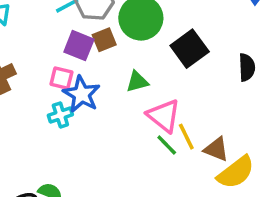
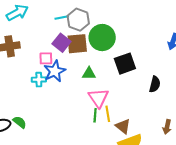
brown square: (104, 40) -> (77, 44), size x1.5
pink square: (61, 78) -> (46, 58), turned -32
green line: (167, 145) -> (95, 115), turned 32

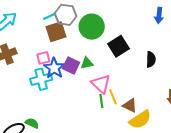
purple square: (62, 43) -> (71, 66), moved
brown square: (77, 44) -> (56, 32), moved
cyan cross: (39, 80) -> (41, 79), size x1.5

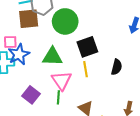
green triangle: (87, 63) -> (52, 57), size x1.5
purple square: (71, 66) -> (31, 95), moved
yellow line: (113, 97) -> (86, 69), moved

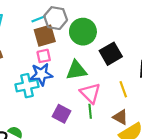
pink square: (10, 42) -> (44, 56), moved
blue star: (19, 54) -> (41, 74), turned 30
yellow line: (86, 69) -> (123, 89), moved

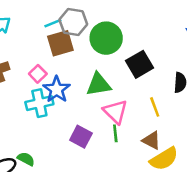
pink square: (44, 56) -> (38, 74), moved, turned -32
blue star: (41, 74) -> (57, 89), turned -30

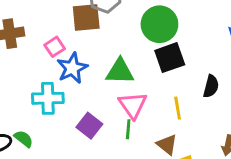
green circle: (106, 38) -> (159, 24), moved
cyan cross: (39, 103) -> (48, 98), moved

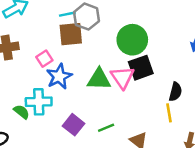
pink triangle: (133, 105) -> (122, 77), moved
yellow line: (178, 108) -> (169, 113), moved
green line: (128, 129) -> (106, 128), turned 63
green semicircle: (24, 139) -> (22, 112), moved

